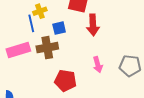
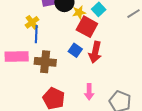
yellow cross: (40, 11) -> (32, 22), moved, turned -32
blue square: (59, 28) -> (75, 50), moved, turned 32

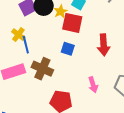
red arrow: (95, 52) -> (104, 45), moved
brown cross: (45, 62) -> (42, 69), turned 35

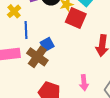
yellow cross: (18, 35) -> (14, 11), moved
blue square: (68, 49) -> (47, 44), moved, turned 32

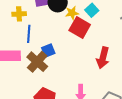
yellow cross: (14, 11) -> (19, 14), turned 32

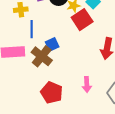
red square: (80, 27) -> (82, 20), turned 30

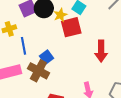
red square: (82, 20) -> (71, 27), turned 30

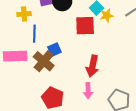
yellow star: (60, 15) -> (107, 16), moved
red arrow: (101, 51) -> (92, 66), moved

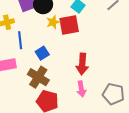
yellow star: (107, 16) -> (53, 22), moved
brown cross: (44, 61) -> (38, 77), moved

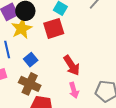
yellow star: (53, 22) -> (22, 28), moved, size x1.5
red arrow: (82, 64) -> (72, 65), turned -30

